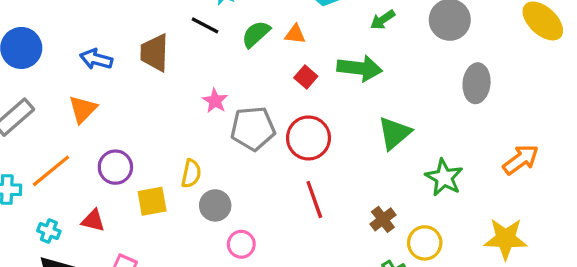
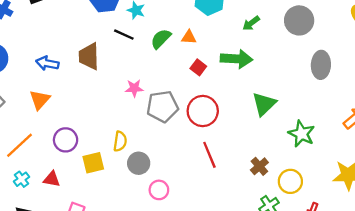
pink star: (215, 101) -> (134, 88), turned -30
cyan cross: (49, 231) -> (22, 179), moved, turned 35

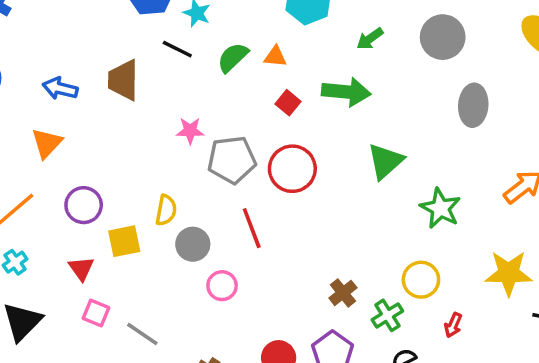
red line: (209, 155) -> (252, 228), moved
brown cross: (259, 166) -> (343, 293), moved
red triangle: (52, 179) -> (81, 268), moved, turned 42

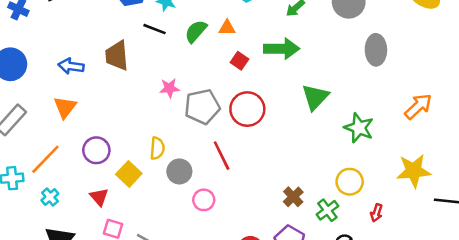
yellow square: (124, 241) -> (129, 174), turned -30

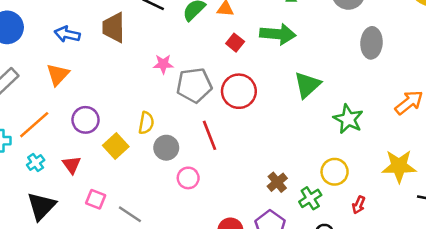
red triangle: (99, 197) -> (72, 165), moved

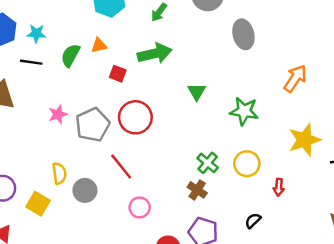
green triangle: (307, 85) -> (197, 92), size x0.7
pink circle: (188, 178) -> (140, 207), moved
green cross: (310, 198) -> (208, 163), moved

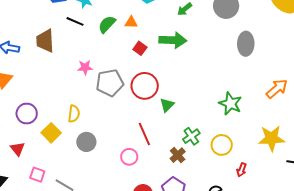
green triangle: (197, 92) -> (167, 105), moved
red line: (121, 166) -> (144, 134), moved
gray circle: (85, 190) -> (86, 142), moved

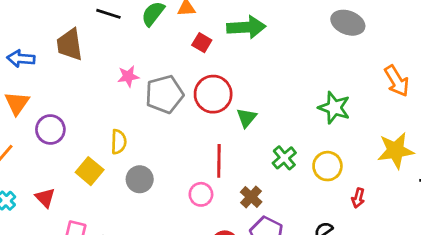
gray ellipse: (246, 44) -> (348, 23), turned -65
orange arrow: (277, 89) -> (397, 81), turned 105
purple circle: (27, 114) -> (50, 129), moved
red line: (144, 134) -> (219, 161), turned 30
brown cross: (178, 155) -> (251, 197), moved

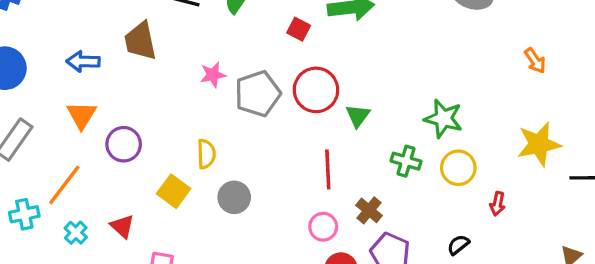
orange arrow: (397, 81) -> (535, 61), size x0.7
green star: (334, 108) -> (443, 119), moved
green cross: (284, 158) -> (406, 161), turned -30
pink circle: (201, 194) -> (323, 227), moved

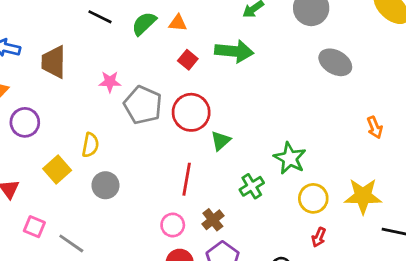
brown trapezoid: (140, 41) -> (54, 62), moved
gray pentagon: (258, 94) -> (143, 105), turned 30
green cross: (406, 161) -> (252, 186), turned 30
yellow circle: (458, 168) -> (313, 198), moved

